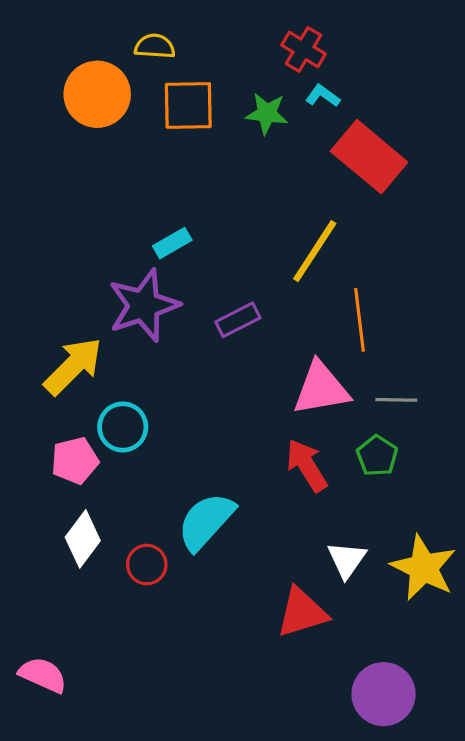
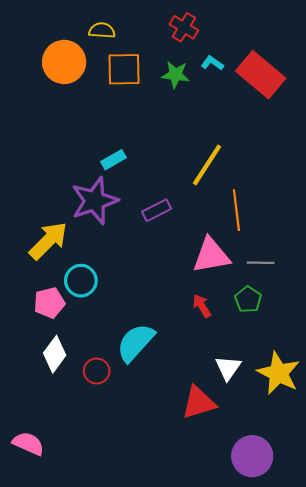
red cross: (304, 49) -> (184, 27), moved
red rectangle: (369, 157) -> (261, 75), moved
red arrow: (307, 465) -> (202, 306), size x0.7

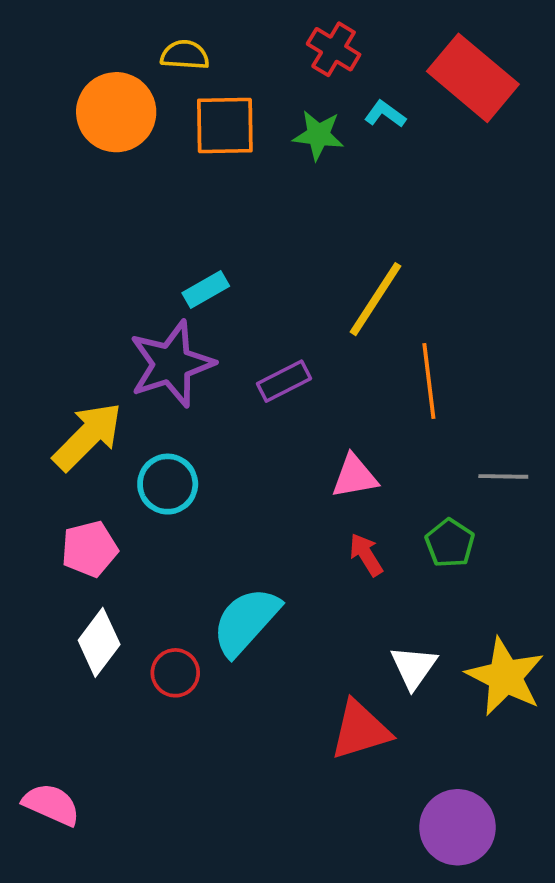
red rectangle: (261, 75) -> (473, 78), moved
pink triangle: (211, 255) -> (355, 476), moved, size x0.7
gray line: (261, 263) -> (503, 476), moved
cyan circle: (81, 281) -> (168, 484), moved

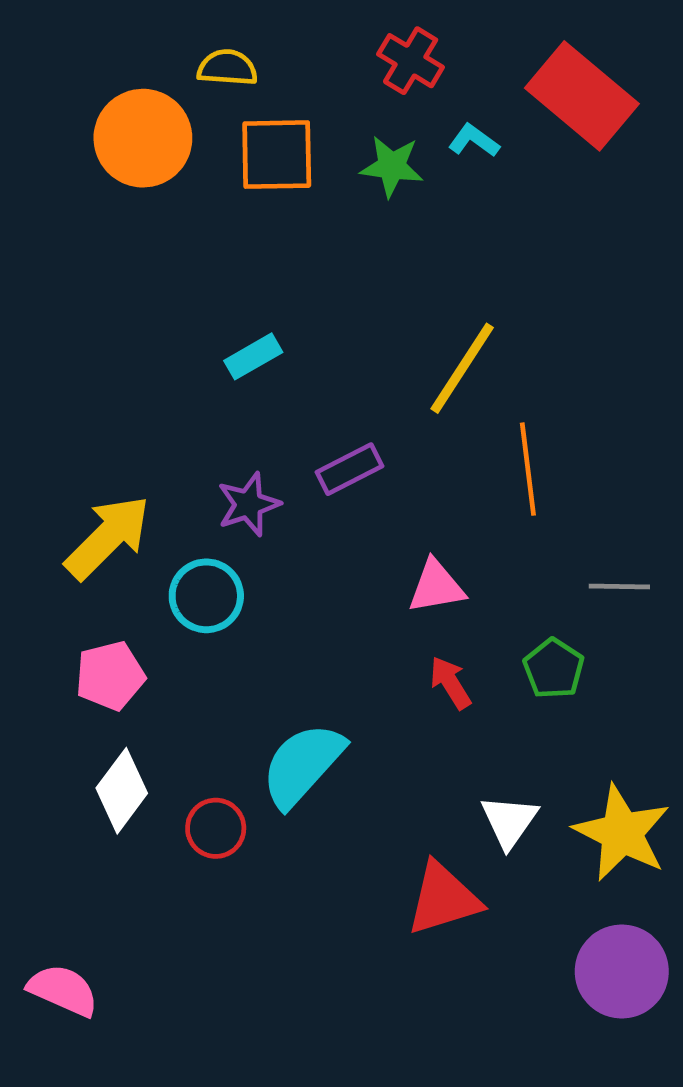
purple star: (171, 364) -> (249, 504), moved, size x0.6
purple circle: (458, 827) -> (622, 971), moved

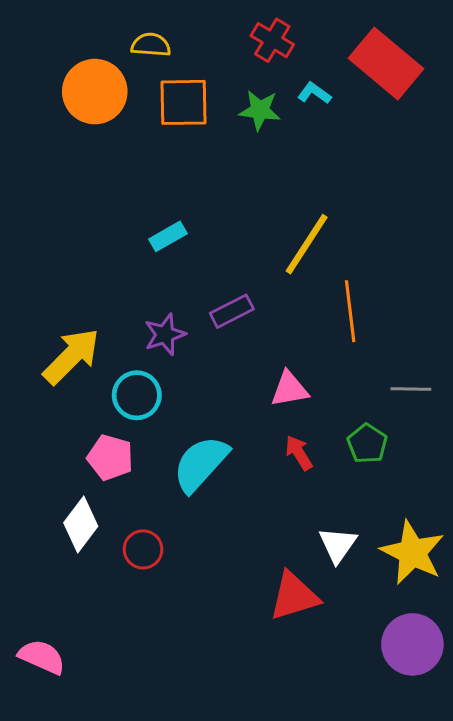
pink pentagon: (110, 676) -> (110, 458), moved, turned 30
cyan semicircle: (303, 765) -> (201, 464), moved

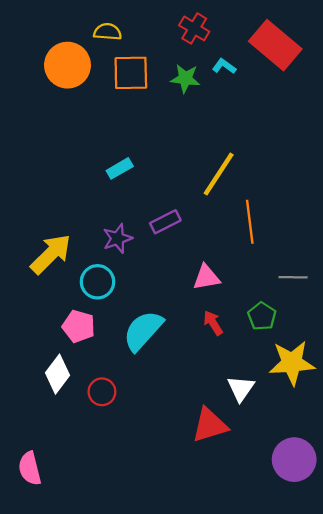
yellow star: (412, 553) -> (292, 363), moved, turned -30
pink semicircle: (42, 657) -> (30, 468), turned -128

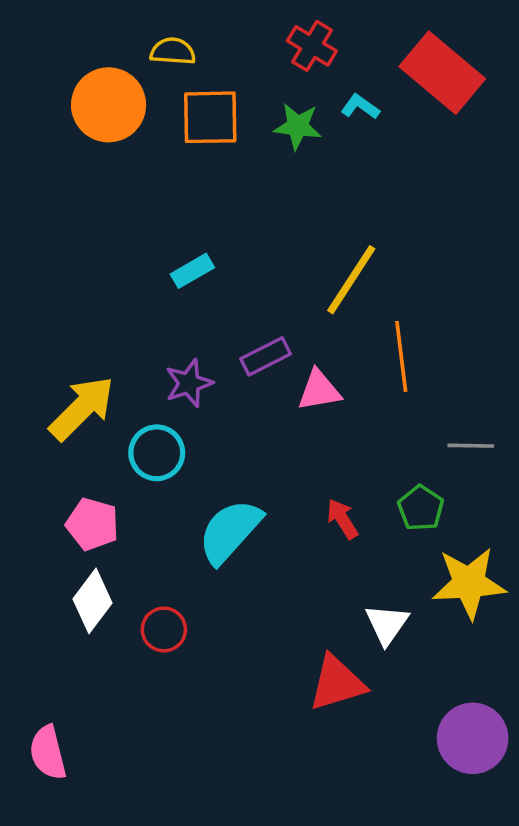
pink triangle: (206, 277) -> (319, 390), moved
pink pentagon: (79, 326) -> (92, 524), moved

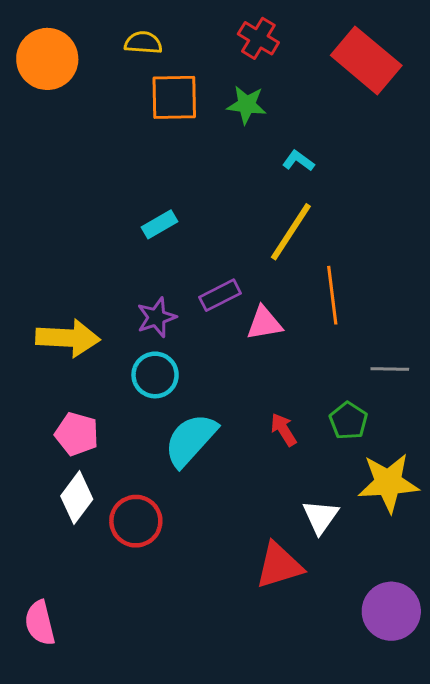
orange circle: (109, 105) -> (47, 59), moved
cyan L-shape: (360, 107) -> (298, 161), moved
yellow arrow: (82, 408) -> (68, 338), turned 48
cyan circle: (157, 453) -> (155, 375), moved
red circle: (164, 629) -> (136, 521), size x1.4

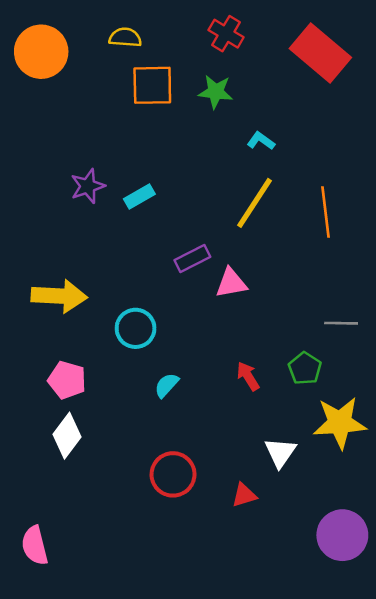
orange line: (332, 295) -> (326, 212), moved
purple star: (157, 317) -> (88, 186), moved
cyan semicircle: (190, 440) -> (167, 385), size x0.5
red circle: (136, 521) -> (173, 474), moved
red triangle: (279, 565) -> (244, 495), size x0.6

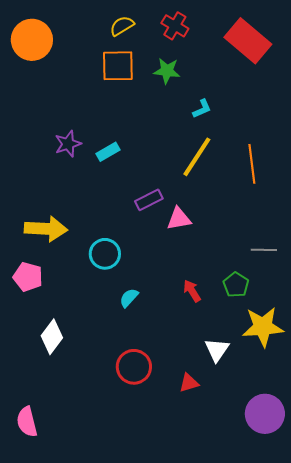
yellow semicircle: (125, 37) -> (122, 26), moved, turned -35
cyan L-shape: (261, 141) -> (202, 109), turned 120
pink pentagon: (67, 380) -> (28, 277), moved

